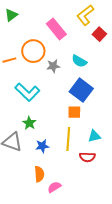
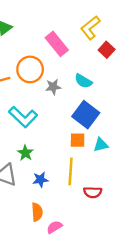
cyan triangle: (94, 136) -> (101, 145), moved

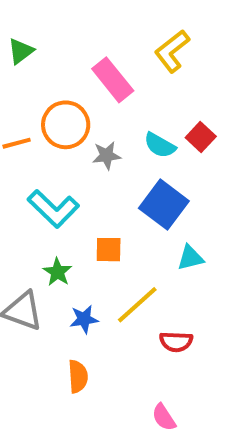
red square: (107, 50) -> (201, 137), moved
orange square: (78, 140) -> (109, 250), moved
yellow line: (71, 171) -> (137, 305), turned 44
pink semicircle: (54, 227) -> (164, 417), moved, turned -91

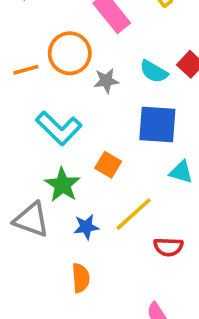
blue square: (164, 205) -> (157, 125), turned -33
orange square: (109, 250) -> (108, 165), turned 30
cyan triangle: (190, 258) -> (181, 172), turned 30
green star: (57, 272) -> (62, 185), size x1.4

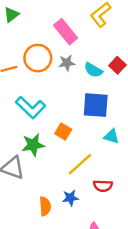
gray star: (106, 81) -> (67, 63), moved
green star: (62, 185) -> (33, 145), turned 30
blue star: (86, 227) -> (70, 198), moved

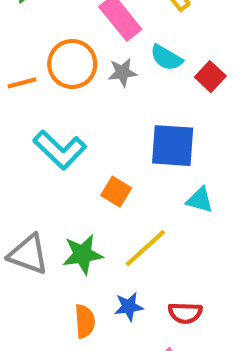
cyan semicircle: (93, 70) -> (166, 58), moved
green star: (33, 145) -> (83, 254), moved
red semicircle: (103, 186) -> (185, 313), moved

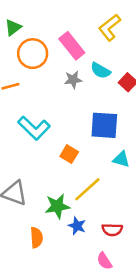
orange circle: (72, 64) -> (33, 54), moved
green star: (83, 254) -> (57, 206), moved
blue star: (129, 307) -> (77, 226), turned 30
orange semicircle: (85, 321) -> (37, 238), moved

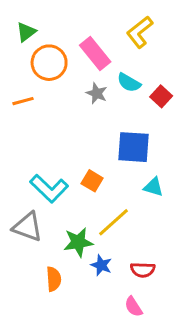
gray star: (73, 80) -> (97, 93), turned 30
cyan L-shape: (34, 128) -> (49, 188), moved

